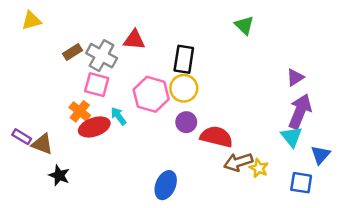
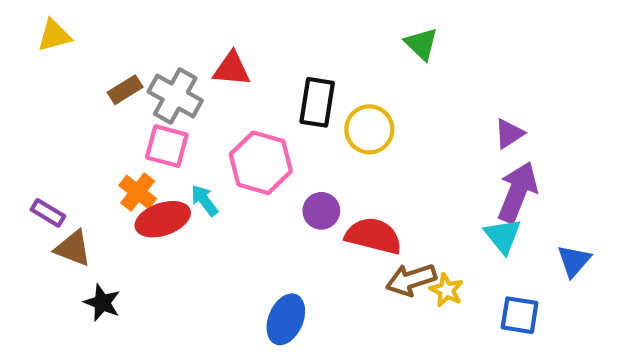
yellow circle: (184, 88) -> (369, 129), moved
purple rectangle: (22, 137) -> (48, 213), moved
blue triangle: (321, 155) -> (574, 261), moved

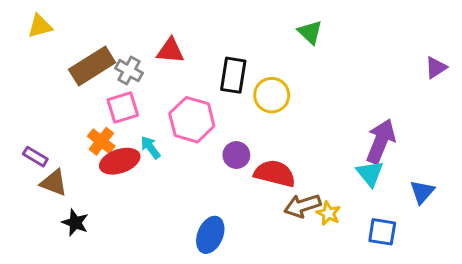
brown rectangle: (125, 90) -> (92, 66), size x1.8
gray cross: (175, 96) -> (129, 71), size x0.7
purple triangle: (509, 134) -> (436, 68), moved
pink square: (167, 146) -> (123, 107), turned -32

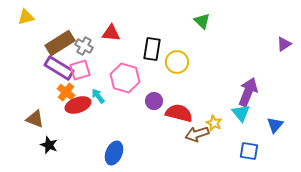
purple rectangle: (35, 157) -> (59, 68), moved, size x1.8
yellow star: (328, 213) -> (214, 123), moved
blue ellipse: (210, 235) -> (114, 153), moved

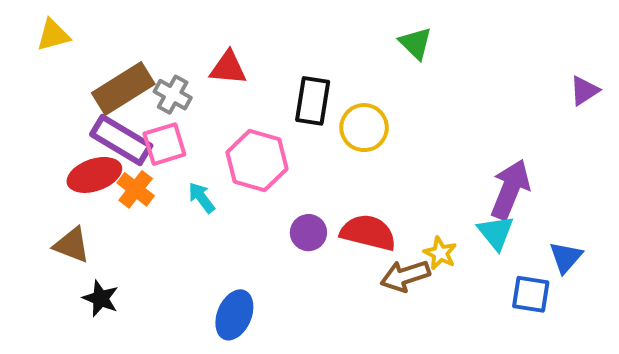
purple circle: (154, 101) -> (308, 233), moved
red ellipse: (78, 105) -> (94, 175), moved
blue square: (249, 151) -> (531, 294), moved

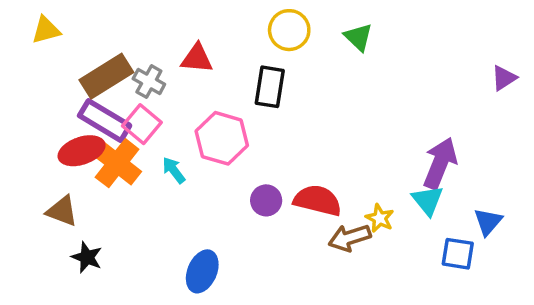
yellow circle: (364, 128) -> (289, 30), moved
pink square: (164, 144) -> (142, 124), turned -33
orange cross: (136, 189) -> (117, 163), size x1.5

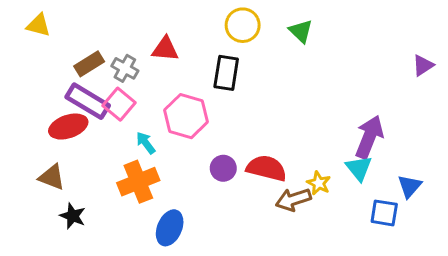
yellow triangle: (46, 30) -> (38, 25), turned 30
brown rectangle: (106, 76) -> (89, 64), size x0.7
orange cross: (117, 163) -> (138, 182), moved, turned 30

